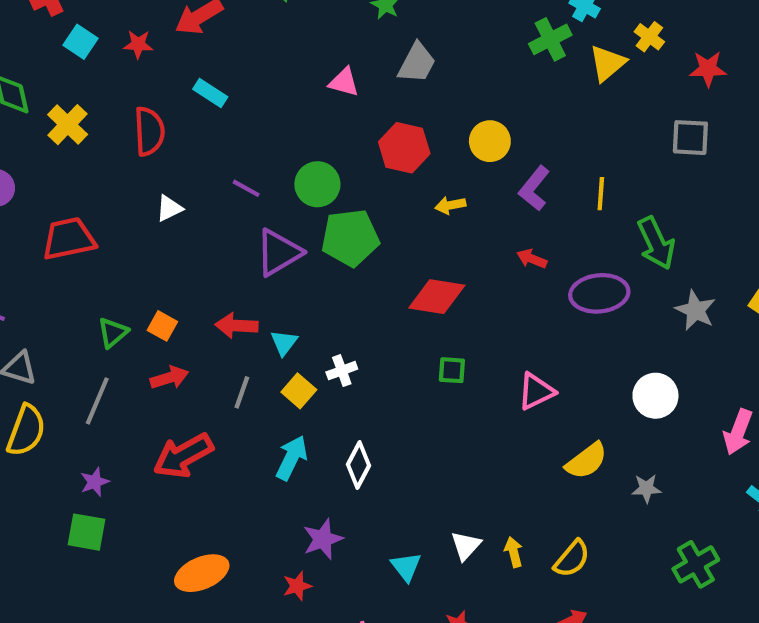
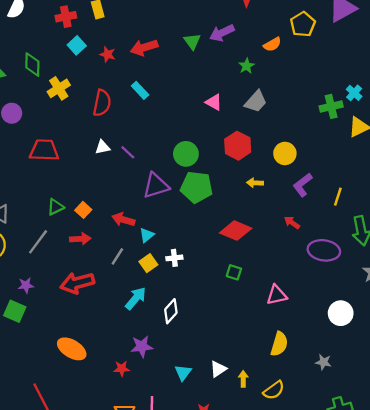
purple line: (246, 188) -> (128, 152), moved
yellow semicircle: (586, 461) -> (279, 344), moved, turned -50
orange ellipse: (202, 573) -> (72, 349), turned 40

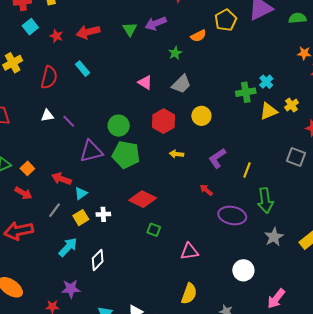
yellow circle: (285, 153) -> (201, 116), moved
red diamond: (236, 231) -> (143, 199), moved
red arrow: (80, 239) -> (23, 193), turned 30

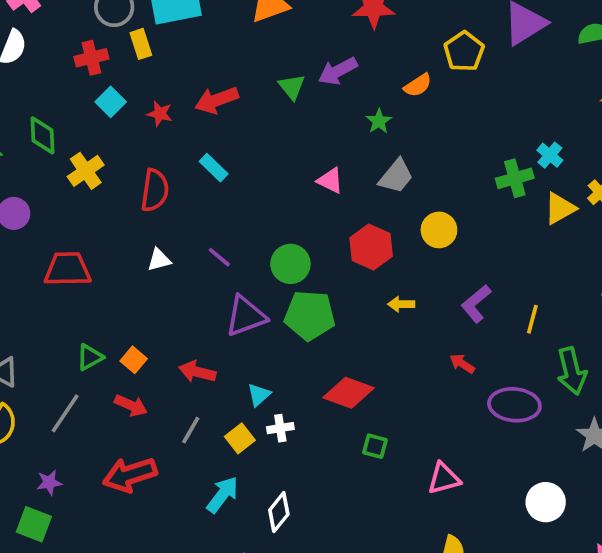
purple line: (69, 121) -> (219, 257), moved
cyan triangle: (81, 193) -> (259, 395), moved

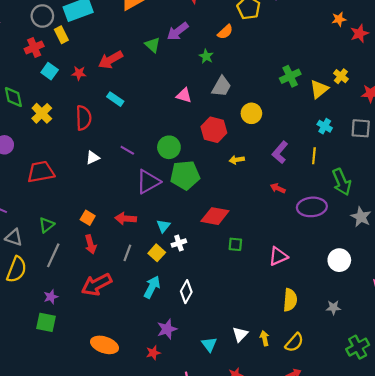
cyan cross: (550, 155) -> (325, 126), moved
green triangle: (90, 357) -> (47, 225), moved
red arrow: (131, 405) -> (91, 244), turned 60

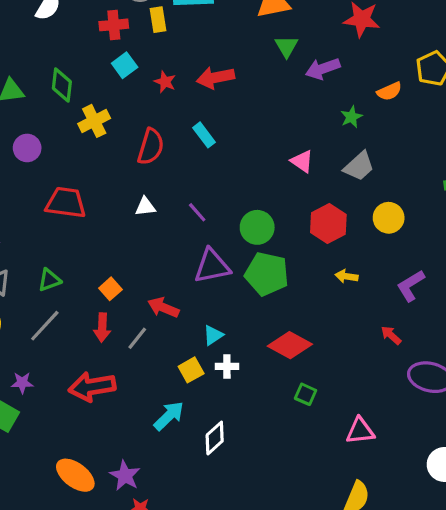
green triangle: (153, 45) -> (286, 46), moved
gray line: (127, 253) -> (137, 338), moved
purple star: (167, 329) -> (125, 476), moved, turned 30

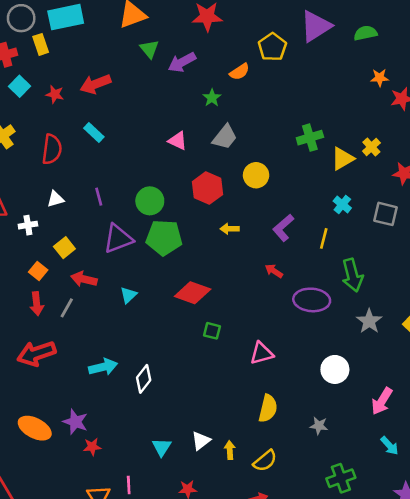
purple line: (197, 212) -> (99, 197), turned 36
white cross: (227, 366) -> (28, 225), moved
yellow square: (191, 370) -> (64, 248), moved
cyan arrow: (169, 416) -> (103, 367), turned 40

